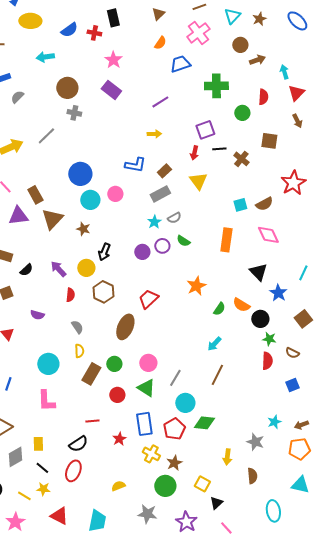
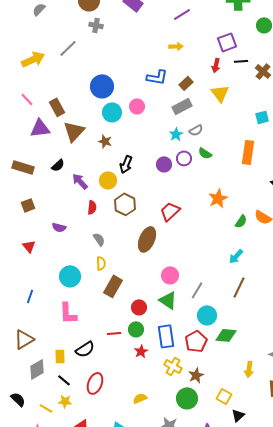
black semicircle: (26, 270) -> (58, 165), moved
green circle: (114, 364) -> (136, 329), moved
black semicircle: (78, 444) -> (85, 349), moved

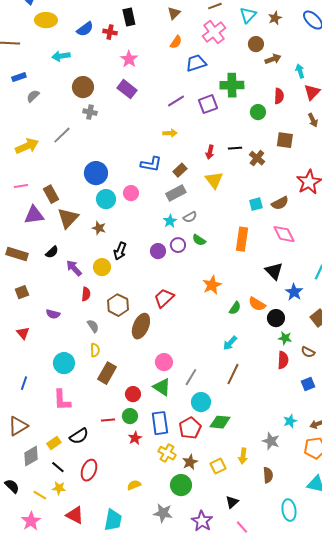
purple square: (227, 42) -> (208, 104), moved
pink line: (27, 99) -> (21, 186), turned -56
brown hexagon: (125, 204) -> (118, 305), moved
yellow rectangle: (60, 356) -> (54, 443), turned 56
yellow square: (224, 396) -> (218, 466), moved, turned 35

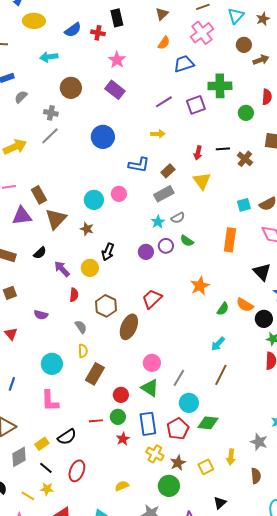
gray cross: (90, 112) -> (51, 113), moved
blue circle: (96, 173) -> (103, 137), moved

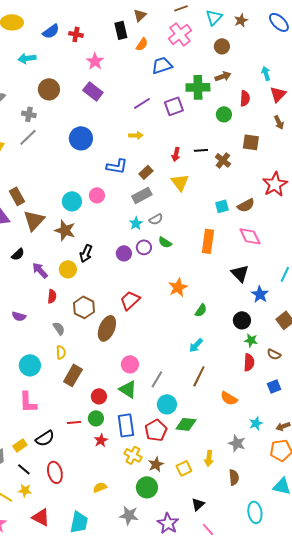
black rectangle: (117, 18) -> (121, 30), moved
brown arrow: (261, 60) -> (223, 76), moved
brown star: (87, 229) -> (65, 230), size x1.5
orange semicircle: (245, 305) -> (229, 398), moved
red ellipse: (77, 471) -> (55, 472), turned -35

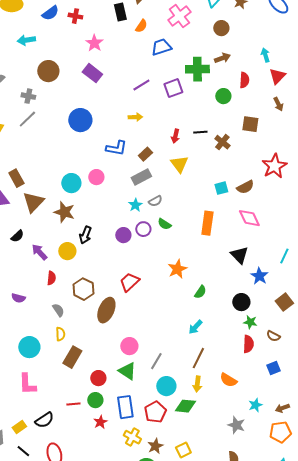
yellow arrow: (209, 458) -> (197, 384), moved

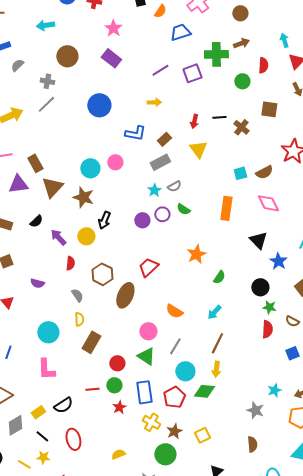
orange semicircle: (228, 380) -> (174, 311), moved

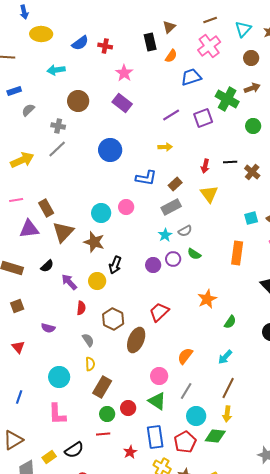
green cross: (216, 54) -> (227, 99), turned 30
orange semicircle: (174, 311) -> (185, 356), turned 96
green circle: (114, 385) -> (107, 414), moved

